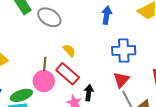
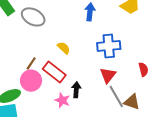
yellow semicircle: (69, 50) -> (64, 48), moved
brown line: (45, 64) -> (31, 63), turned 32

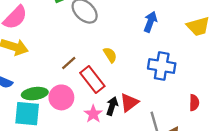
red triangle: (108, 75) -> (129, 103), moved
pink circle: (31, 81) -> (61, 97), moved

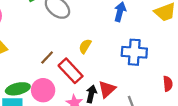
yellow semicircle: (110, 55) -> (85, 46), turned -112

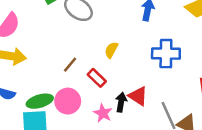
red rectangle: (71, 71) -> (97, 78), size x0.7
red triangle: (107, 89) -> (138, 96), turned -42

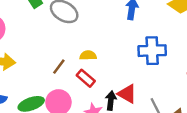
yellow semicircle: (111, 50) -> (88, 55), moved, turned 63

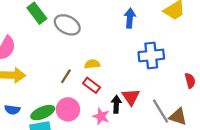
red triangle: (127, 94) -> (131, 97), turned 30

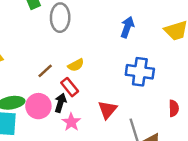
gray ellipse: (67, 25) -> (60, 18), turned 50
yellow semicircle: (92, 64) -> (76, 65), turned 144
black arrow: (116, 104) -> (60, 103), moved

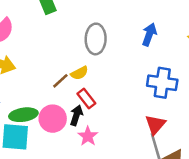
gray ellipse: (60, 18) -> (96, 39), moved
yellow semicircle: (76, 65) -> (79, 73), moved
red triangle: (108, 110) -> (155, 125), moved

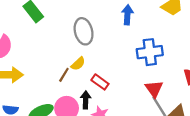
red rectangle: (86, 99) -> (100, 82), moved

